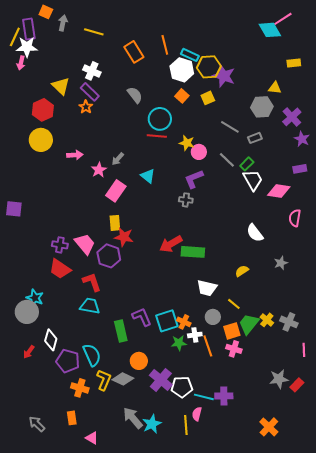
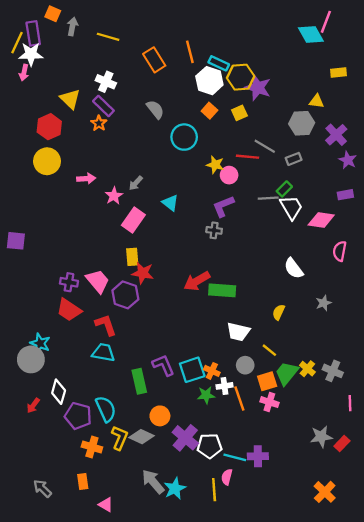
pink line: (283, 19) -> (326, 22), turned -36
red line: (157, 136) -> (247, 157), moved
gray line: (227, 160) -> (268, 198), moved, turned -48
yellow semicircle: (242, 271) -> (279, 312), turned -32
orange cross: (269, 427) -> (325, 492), moved

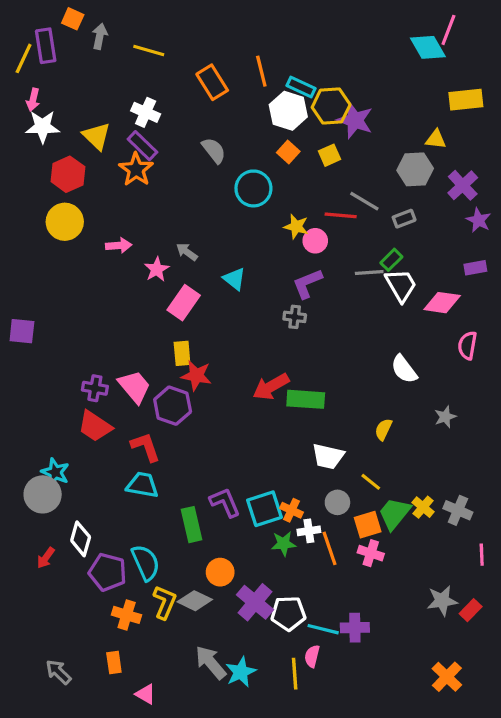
white star: (31, 54) -> (43, 127), moved
yellow rectangle: (339, 73) -> (466, 100), size x1.5
orange star: (99, 123) -> (136, 169), size x1.5
gray arrow: (136, 183) -> (187, 252), turned 84

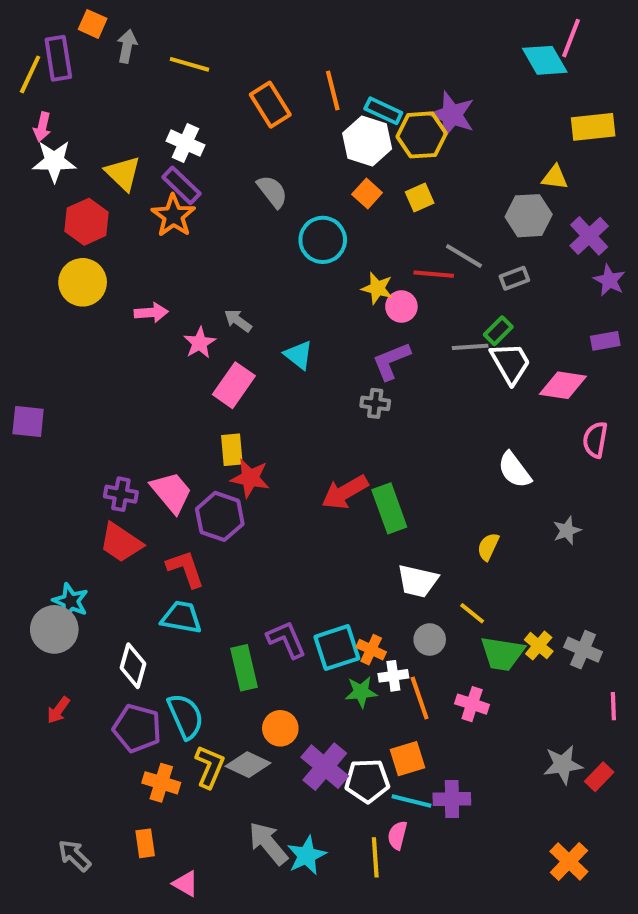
purple star: (355, 120) -> (452, 115), moved
green rectangle: (306, 399) -> (389, 508), turned 66
green trapezoid: (395, 513) -> (502, 654), turned -120
orange square: (368, 525) -> (407, 759), moved
white diamond: (81, 539) -> (133, 666), moved

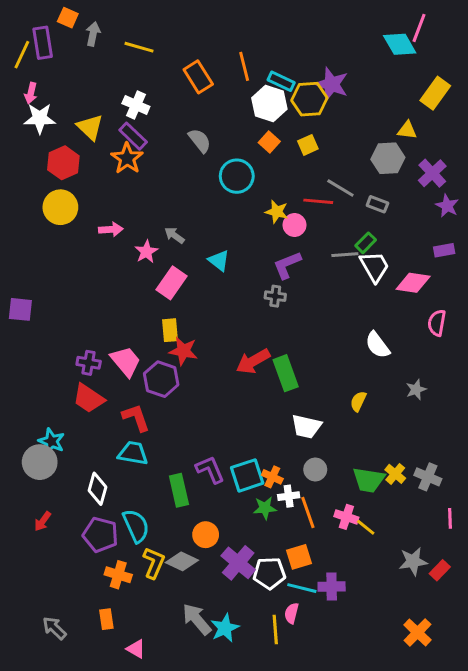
yellow rectangle: (593, 127) -> (435, 93), turned -48
gray rectangle: (514, 278) -> (377, 204), turned 42
yellow line: (472, 613) -> (366, 527), moved

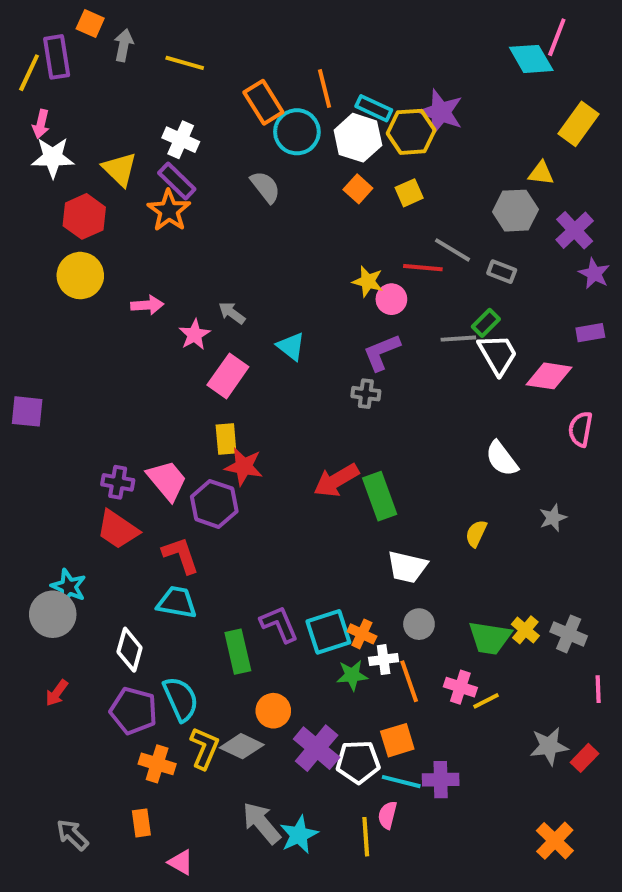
cyan circle: (237, 176) -> (297, 132), moved
yellow line: (366, 527) -> (486, 701), turned -66

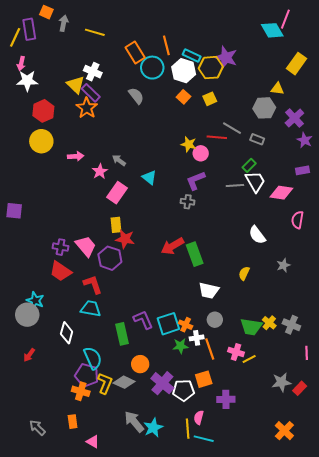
yellow triangle: (120, 169) -> (76, 85), moved
gray line: (458, 339) -> (235, 186), moved
purple pentagon: (133, 711) -> (87, 375), moved
cyan line: (401, 782) -> (204, 439), moved

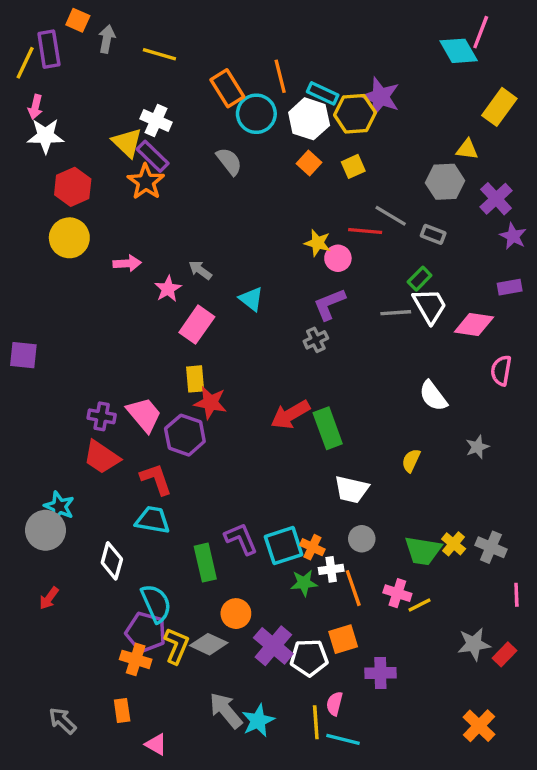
gray cross: (188, 202) -> (316, 340), turned -32

